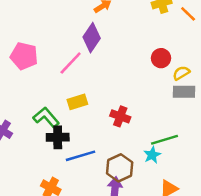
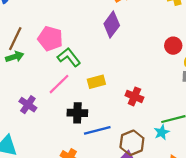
pink line: (71, 63) -> (59, 84), moved
green L-shape: (46, 117) -> (69, 57), moved

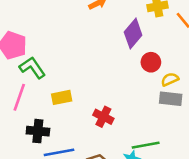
purple diamond: (112, 25) -> (133, 34), moved
pink line: (59, 84) -> (19, 97), turned -30

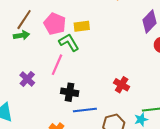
yellow rectangle: (62, 97) -> (82, 26), moved

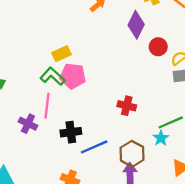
pink pentagon: (55, 24) -> (73, 76), moved
purple cross: (27, 79) -> (28, 124), moved

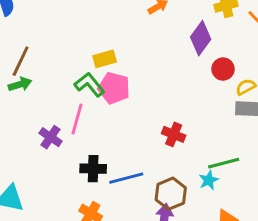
black cross: (71, 132) -> (93, 169), moved

